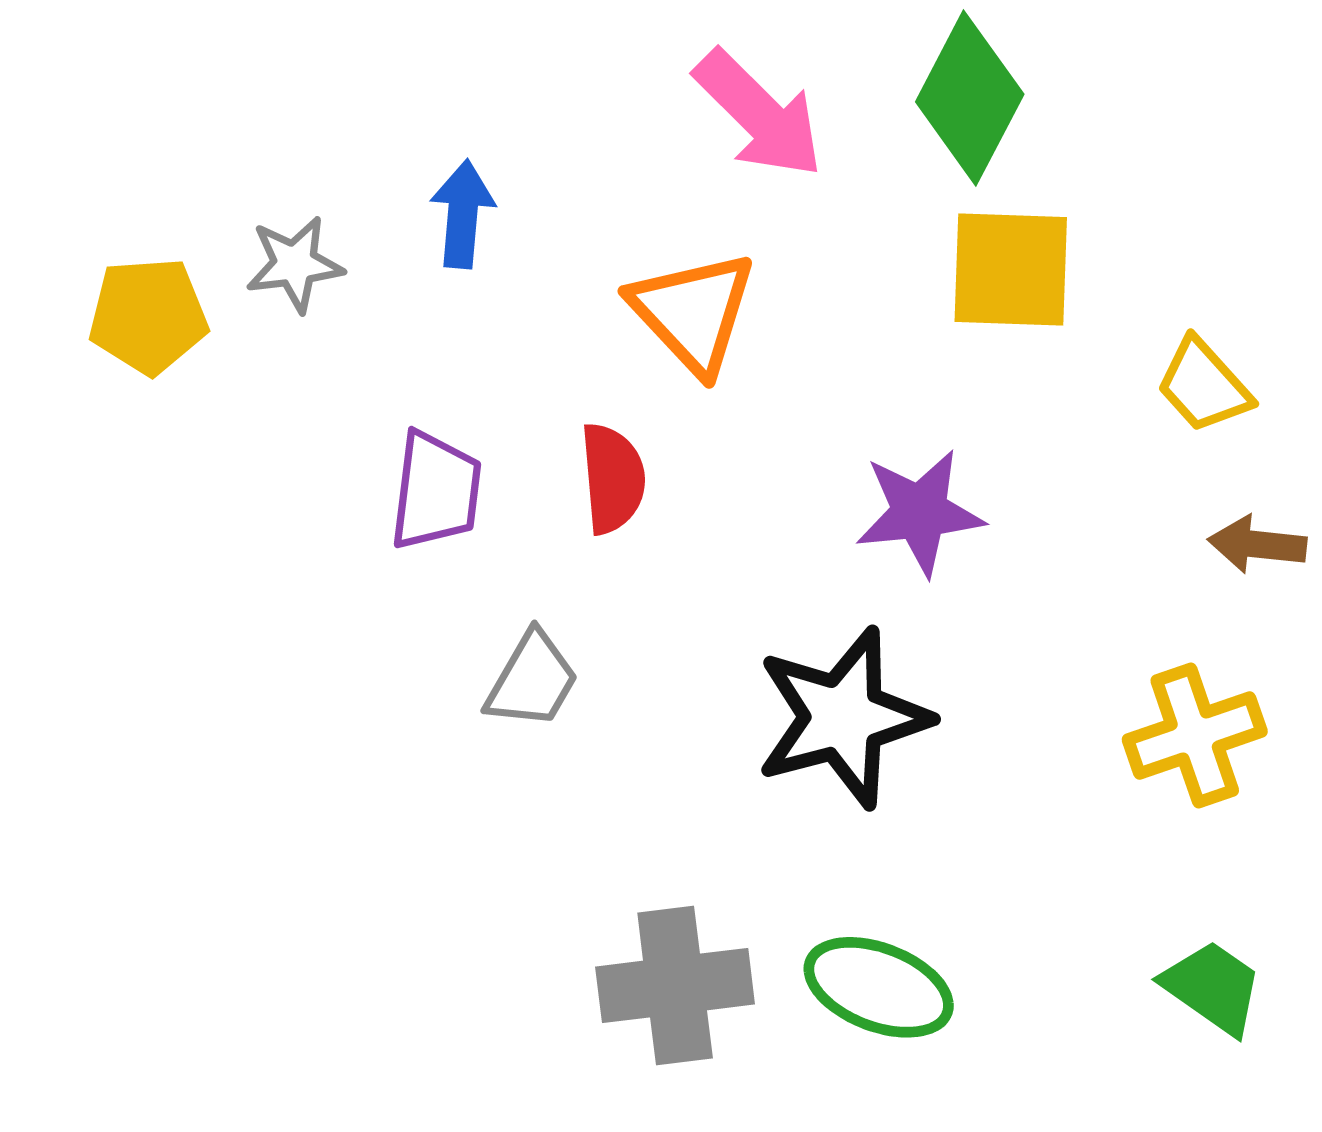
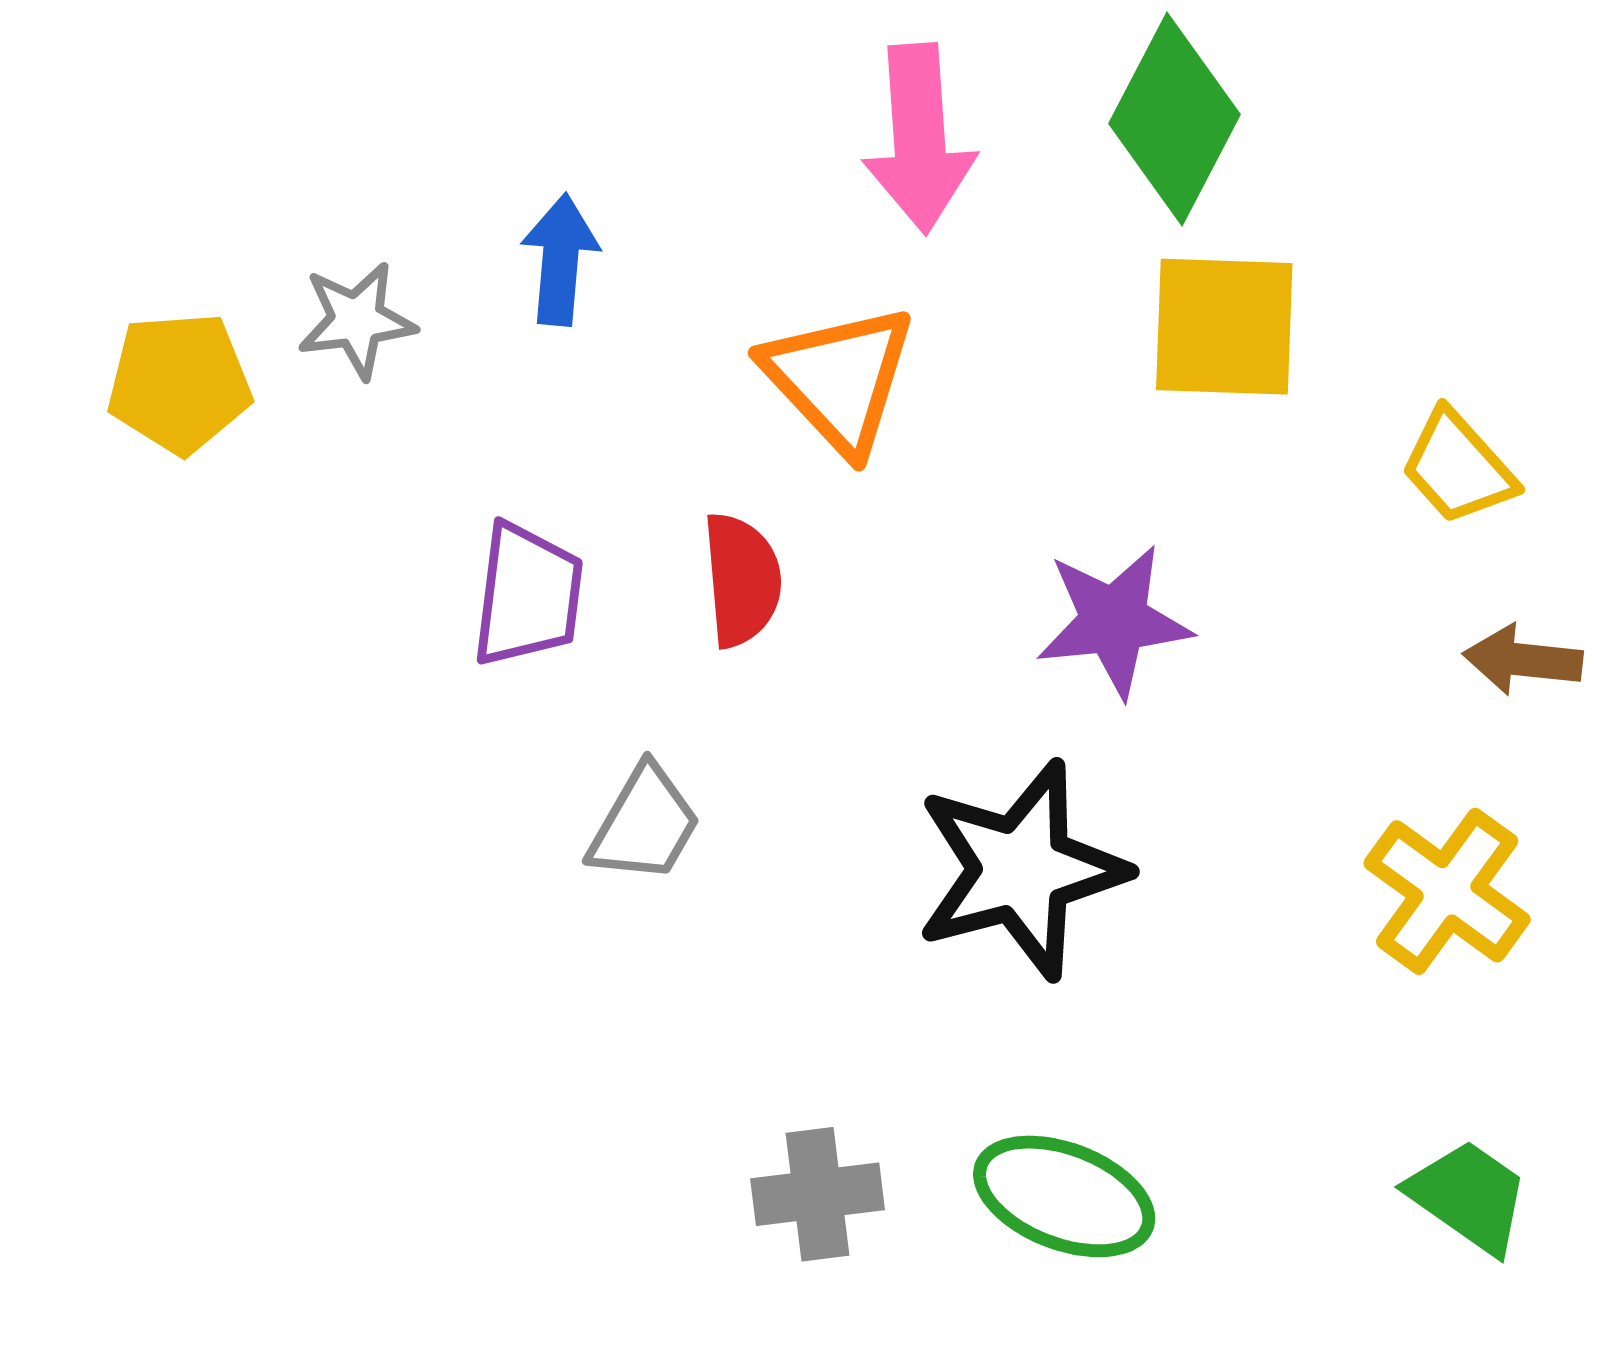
pink arrow: (759, 114) -> (919, 138), turned 41
yellow cross: (1195, 736) -> (1447, 891), turned -35
gray cross: (675, 986) -> (818, 1194), size x0.7

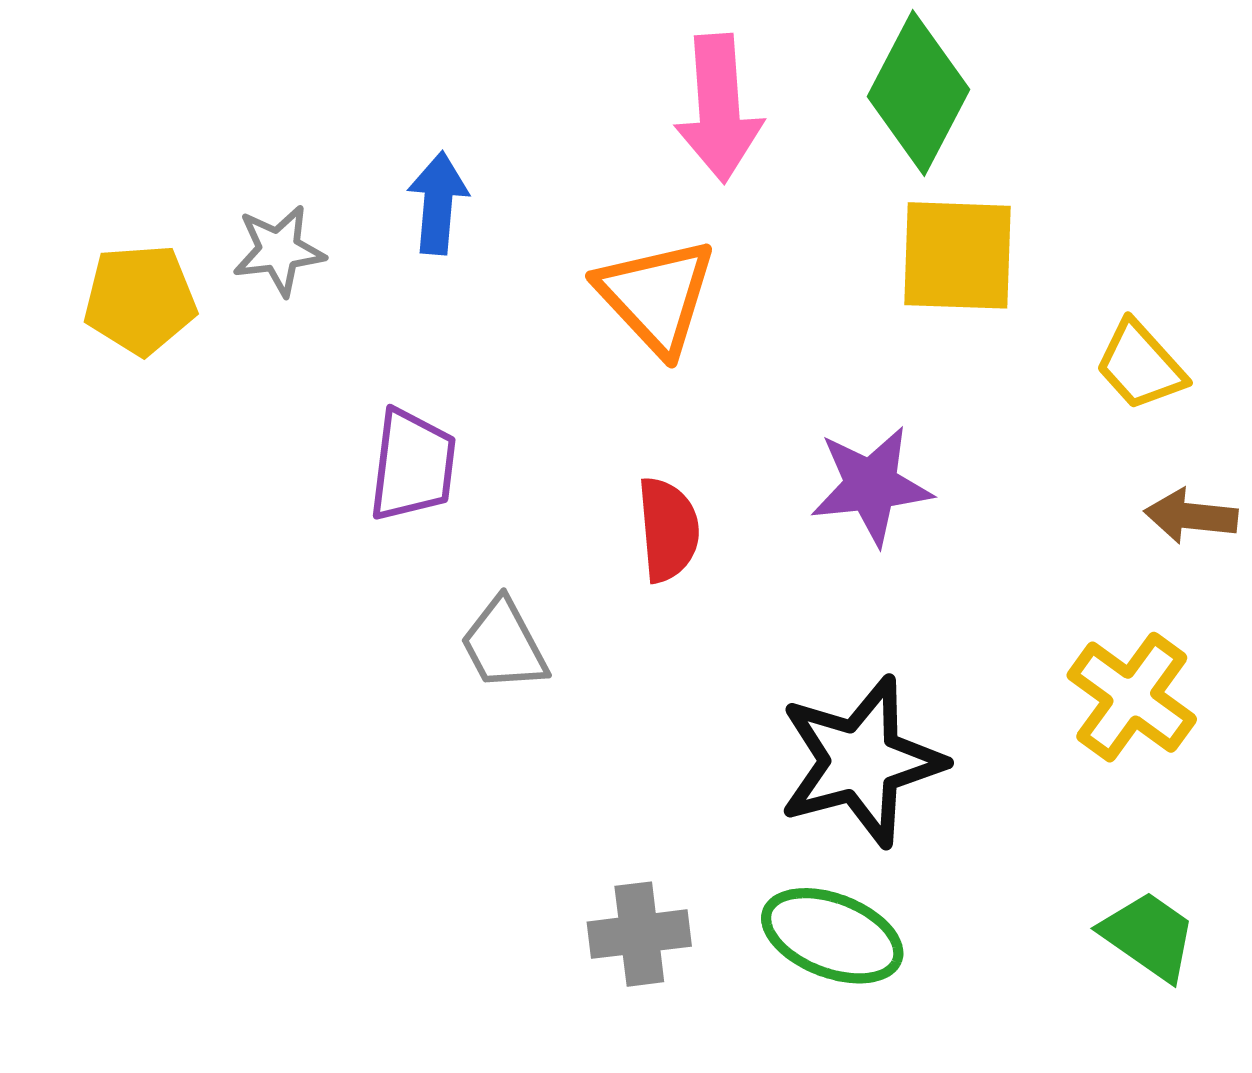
red semicircle: (742, 580) -> (668, 530), moved
gray trapezoid: (644, 824) -> (504, 645), turned 122
black star: (1021, 870) -> (861, 761), moved

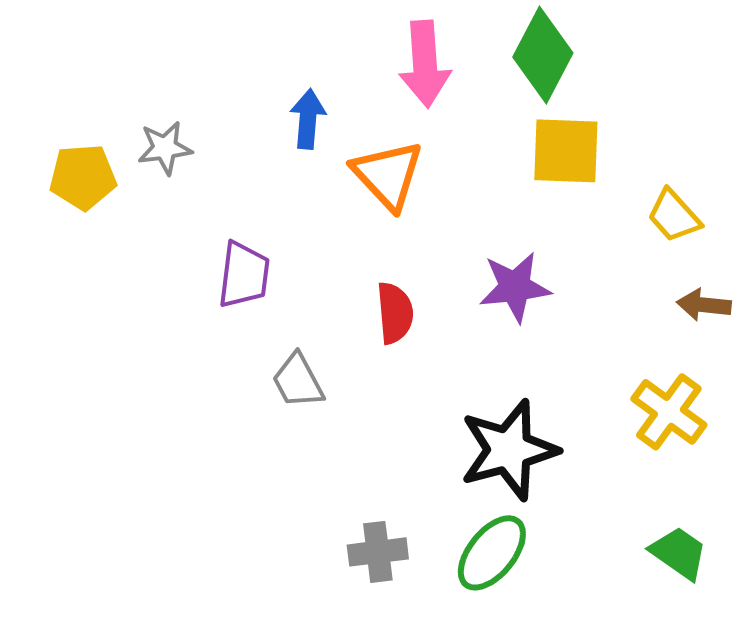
blue arrow: (438, 203) -> (308, 119), moved
green ellipse: (832, 936) -> (492, 553), turned -72

